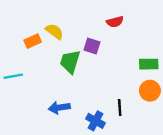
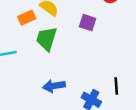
green trapezoid: (70, 62) -> (47, 39), moved

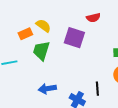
purple square: (88, 23) -> (74, 38), size x1.5

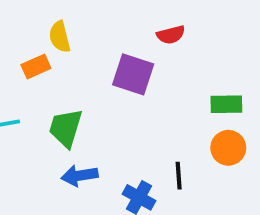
yellow semicircle: (43, 26) -> (60, 37), moved, turned -140
green trapezoid: (41, 51) -> (66, 128), moved

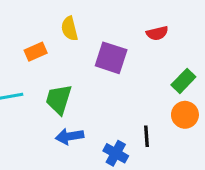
red semicircle: (171, 35) -> (157, 33), moved
yellow semicircle: (60, 37) -> (69, 29), moved
green rectangle: (226, 104) -> (183, 81), turned -45

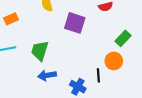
orange rectangle: (36, 52) -> (11, 19), moved
orange circle: (185, 115) -> (114, 61), moved

